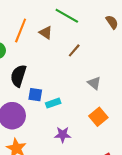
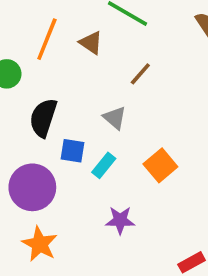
gray triangle: (94, 83) -> (115, 118), moved
cyan rectangle: (53, 103) -> (104, 165), turned -32
orange square: (98, 117) -> (160, 165), moved

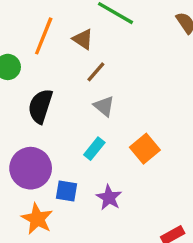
brown line: (140, 74) -> (96, 72), moved
blue square: (73, 151) -> (67, 191), moved
purple star: (120, 220) -> (109, 198), turned 30

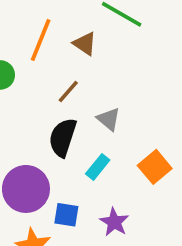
brown line: (96, 72) -> (68, 91), moved
black semicircle: (40, 106) -> (63, 137), moved

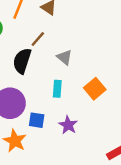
black semicircle: (63, 137) -> (22, 61), moved
cyan rectangle: (98, 167) -> (57, 89), turned -35

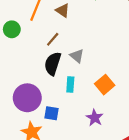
black semicircle: (22, 61) -> (53, 64), moved
purple star: (68, 125) -> (95, 118), moved

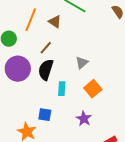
gray triangle: (77, 56) -> (82, 63), moved, turned 40
purple circle: (27, 98) -> (18, 69), moved

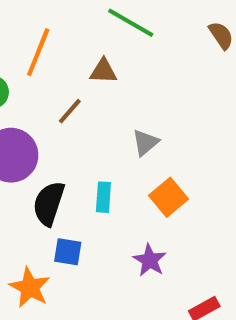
brown triangle: (55, 22) -> (103, 71), moved, turned -32
black semicircle: (46, 70) -> (49, 204), moved

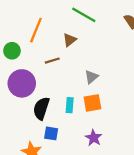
brown triangle: (103, 71) -> (70, 40), turned -40
brown line: (70, 111) -> (52, 61), turned 32
orange square: (169, 197) -> (92, 103), moved, turned 30

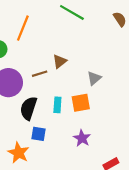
brown triangle: (70, 40) -> (60, 61), moved
brown line: (52, 61) -> (40, 74), moved
gray triangle: (91, 77) -> (94, 78), moved

